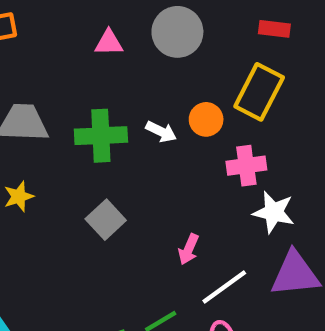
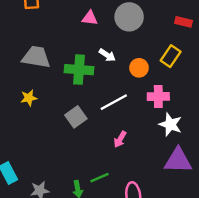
yellow rectangle: (259, 92) -> (171, 56), size x0.7
white arrow: (161, 132) -> (107, 55), moved
white line: (224, 287) -> (114, 102), moved

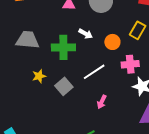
yellow star: (29, 98) -> (39, 76), moved

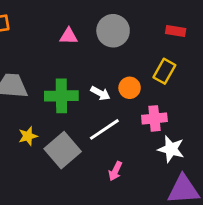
white arrow: (86, 34) -> (100, 93), moved
gray square: (64, 86) -> (63, 150), size x1.4

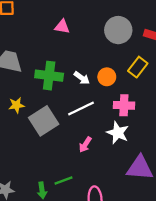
gray circle: (113, 31) -> (118, 30), moved
white star: (171, 149) -> (118, 133), moved

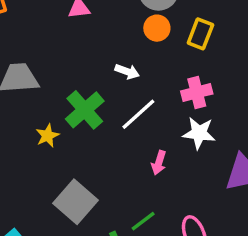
green cross: (49, 76) -> (85, 110), moved, turned -32
orange circle: (107, 77) -> (157, 28), moved
gray square: (44, 121) -> (75, 202), moved

